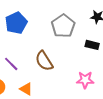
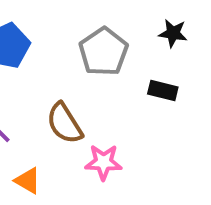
pink star: (85, 80) -> (103, 162), moved

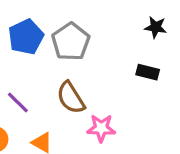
gray pentagon: (103, 52) -> (71, 42), moved

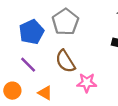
blue pentagon: (26, 37) -> (32, 32), moved

